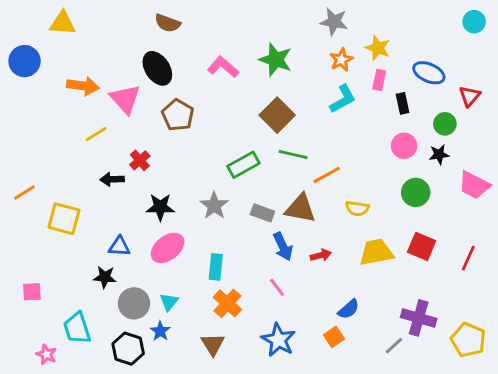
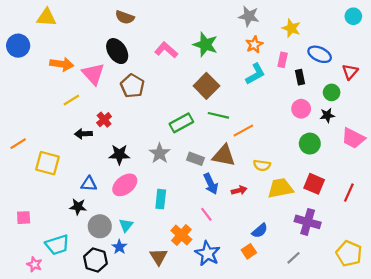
yellow star: (378, 48) -> (291, 28), moved
yellow semicircle: (357, 208) -> (262, 165), moved
orange cross: (227, 303) -> (181, 235), moved
purple cross: (419, 318) -> (308, 222), moved
cyan trapezoid: (77, 328) -> (57, 245), turned -90

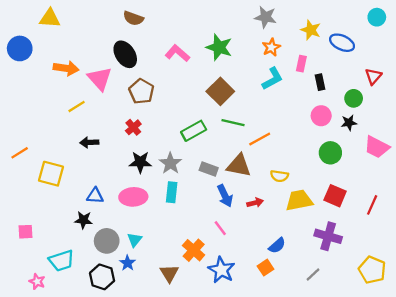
blue ellipse: (320, 54) -> (342, 43), moved
red cross: (104, 120) -> (133, 127), moved
black star: (119, 154) -> (140, 162), moved
pink ellipse: (125, 185) -> (133, 197), turned 35
cyan rectangle: (161, 199) -> (172, 192), moved

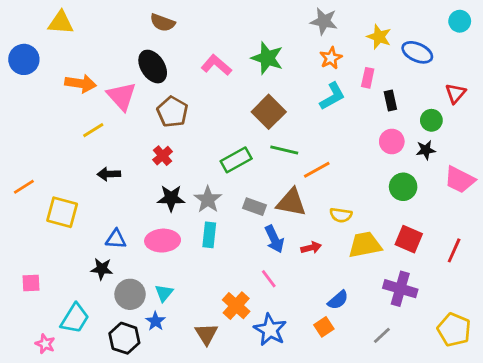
cyan trapezoid: (61, 261) -> (75, 318), turned -40

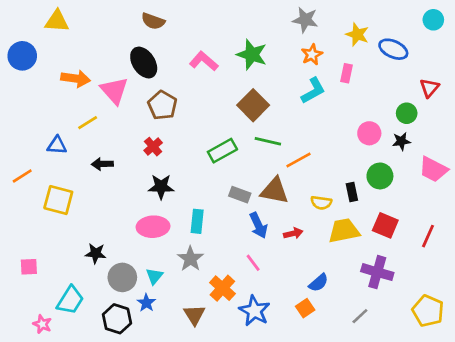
black rectangle: (390, 100) -> (352, 192), moved
gray star: (208, 200) -> (190, 259), moved
blue triangle: (116, 239) -> (57, 145), moved

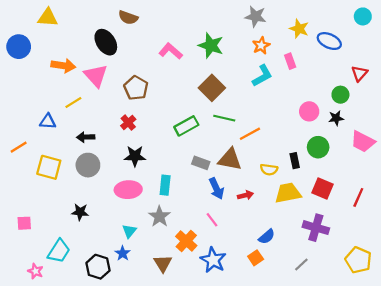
black ellipse: (144, 63) -> (106, 42), moved
pink rectangle: (347, 73) -> (290, 61), turned -32
gray circle: (122, 277) -> (88, 165), moved

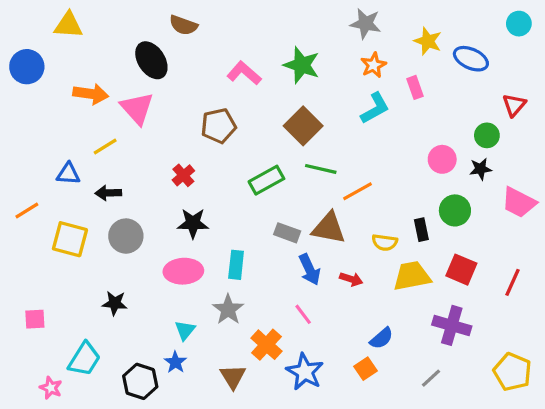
brown pentagon: (136, 88) -> (219, 126), moved, turned 30
black arrow: (86, 137) -> (108, 193), moved
red arrow: (245, 195) -> (351, 279), turned 32

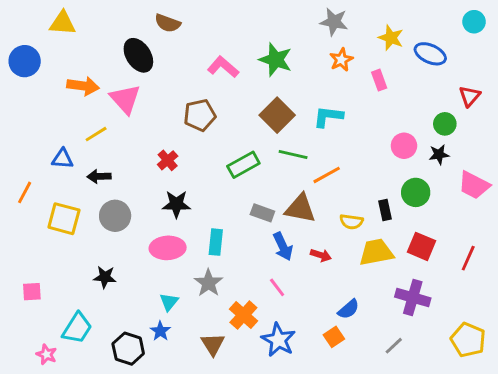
cyan L-shape: (375, 108) -> (328, 117), moved, turned -144
orange line: (27, 210) -> (25, 192), turned -30

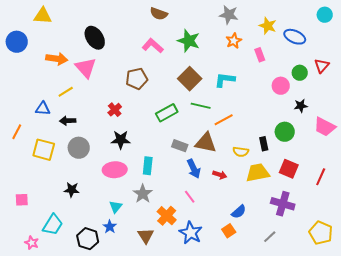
brown semicircle: (168, 23) -> (159, 14), moved
green circle: (445, 124) -> (300, 73), moved
pink circle: (404, 146) -> (281, 86), moved

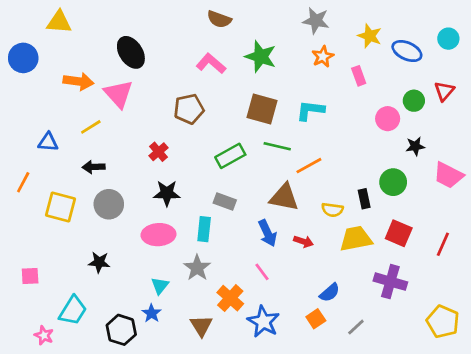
cyan circle: (325, 15) -> (448, 39), moved
brown square: (190, 79) -> (262, 109), turned -30
blue triangle: (43, 109) -> (48, 142), moved
gray rectangle: (180, 146) -> (225, 201), moved
gray line: (270, 237) -> (356, 327), moved

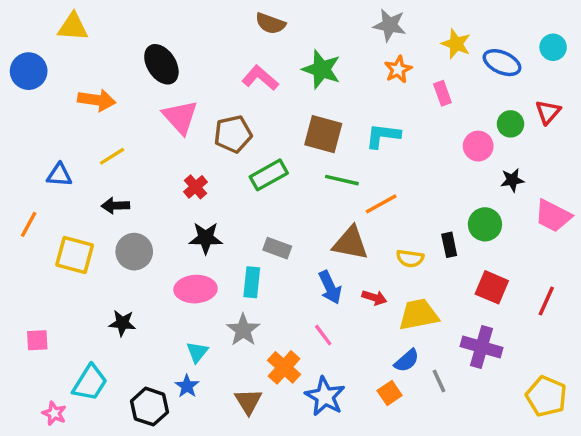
pink triangle: (118, 94) -> (180, 117), moved
green rectangle: (230, 156) -> (269, 175), moved
yellow trapezoid: (356, 239) -> (419, 315), moved
gray line: (356, 327) -> (439, 381), moved, turned -72

